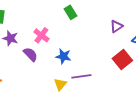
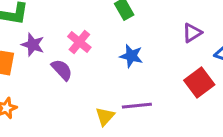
blue star: (63, 56) -> (131, 56), moved

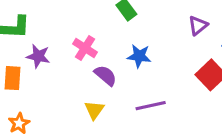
purple semicircle: (62, 70) -> (105, 75), moved
yellow triangle: (105, 116) -> (94, 110), moved

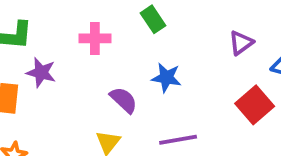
pink cross: (85, 48) -> (95, 38), moved, turned -35

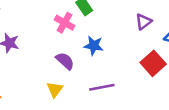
pink cross: (95, 38) -> (65, 23), moved, turned 30

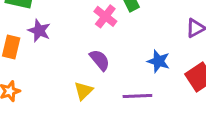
blue star: (94, 46) -> (158, 61), moved

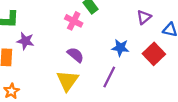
yellow triangle: (83, 91) -> (67, 81), size x1.5
purple line: (137, 96) -> (109, 77), turned -50

